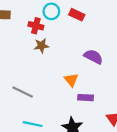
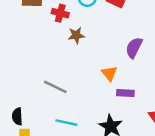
red cross: (36, 26) -> (60, 13), moved
purple semicircle: (93, 57) -> (134, 48), turned -90

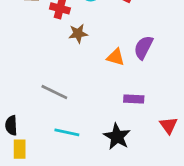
orange triangle: (109, 73) -> (116, 57), moved, turned -35

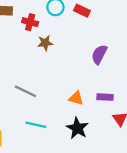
orange triangle: (116, 57) -> (76, 98), moved
purple rectangle: (134, 99) -> (105, 97), moved

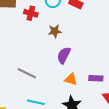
brown star: (45, 43) -> (55, 31), moved
purple semicircle: (99, 54) -> (64, 55), moved

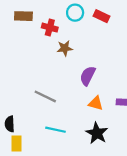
brown star: (55, 31) -> (65, 48), moved

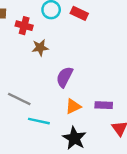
orange triangle: (96, 103) -> (73, 106), turned -42
cyan line: (56, 130) -> (39, 121), moved

